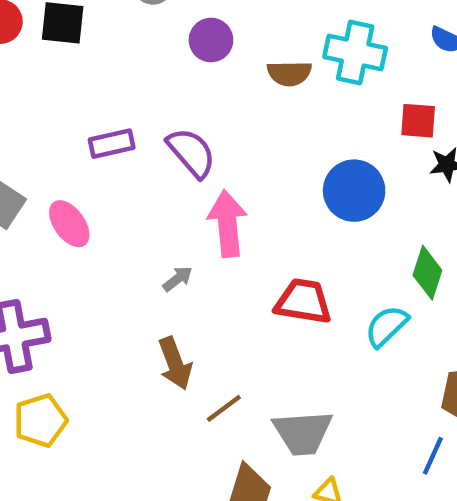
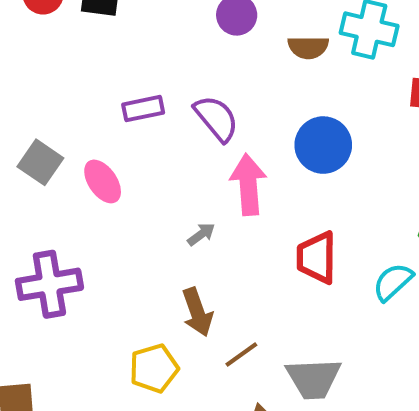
blue circle: (354, 191) -> (323, 145), moved
red trapezoid: (303, 301) -> (317, 258), turned -100
yellow pentagon: (40, 420) -> (154, 368), moved

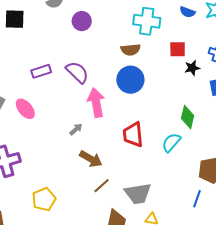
brown semicircle: (308, 47) -> (131, 50), moved
brown arrow: (197, 312) -> (91, 159), moved, turned -35
yellow pentagon: (154, 368) -> (44, 199), moved

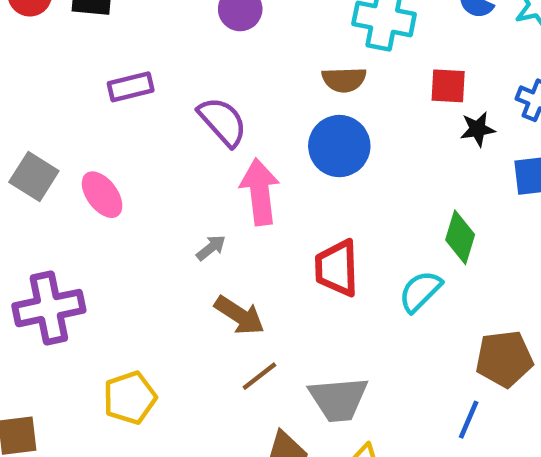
purple rectangle: (41, 71) -> (131, 87), moved

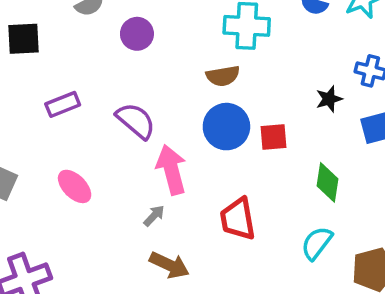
red square: (448, 86) -> (273, 137), moved
pink ellipse: (102, 195) -> (75, 186), moved
gray arrow: (211, 248) -> (154, 216), moved
cyan semicircle: (420, 291) -> (317, 243), moved

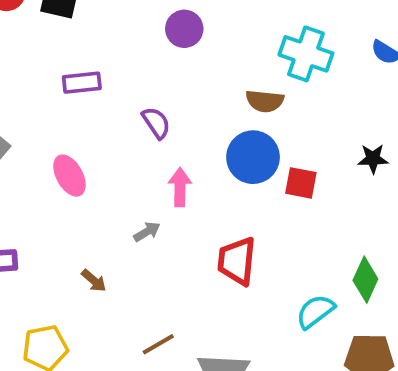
purple semicircle: (136, 121) -> (156, 123), size x0.7
pink arrow: (171, 170) -> (180, 187), size x0.7
green diamond: (327, 182) -> (365, 280), moved
brown arrow: (169, 265) -> (94, 281), moved, size x0.6

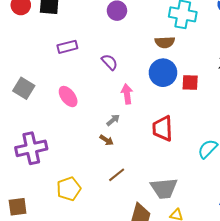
brown arrow: (94, 281) -> (106, 140), moved
brown line: (158, 344) -> (117, 175), moved

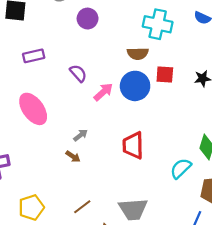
red square: (190, 82) -> (165, 74), moved
pink arrow: (127, 94) -> (103, 92), moved, turned 54
pink ellipse: (68, 97) -> (33, 109), size x1.4
brown line: (117, 175) -> (82, 207), moved

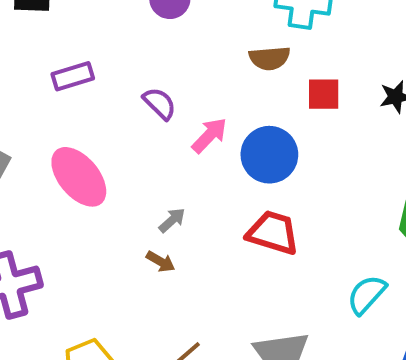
blue circle: (135, 86) -> (269, 155), moved
red trapezoid: (133, 145) -> (273, 233), turned 112
cyan semicircle: (181, 168) -> (367, 295), moved

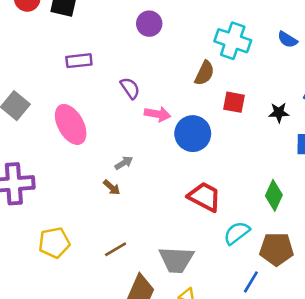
brown semicircle: (270, 58) -> (205, 73), turned -70
pink arrow: (209, 135) -> (158, 114), turned 45
red trapezoid: (273, 233) -> (204, 197), moved

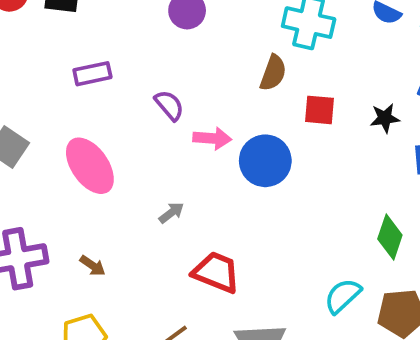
brown arrow: (112, 187) -> (93, 266), moved
red trapezoid: (204, 197) -> (216, 272), moved

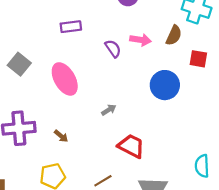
pink arrow: (212, 138) -> (140, 40), moved
cyan semicircle: (343, 296) -> (202, 166), turned -55

